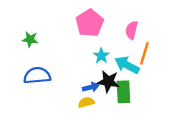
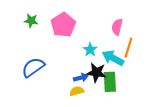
pink pentagon: (90, 23) -> (63, 25), moved
green star: (30, 39) -> (31, 21), moved
blue semicircle: (37, 76) -> (33, 67), turned -30

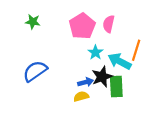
pink pentagon: (63, 25) -> (82, 26), moved
pink semicircle: (117, 27) -> (109, 24), moved
black star: (96, 72) -> (102, 77), turned -30

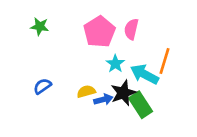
blue semicircle: (35, 71) -> (42, 86), size x0.6
green rectangle: (116, 87) -> (141, 105), turned -30
yellow semicircle: (81, 96) -> (86, 91), moved

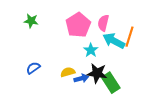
orange line: (164, 61) -> (129, 37), moved
cyan arrow: (145, 74) -> (114, 41), moved
black star: (123, 93) -> (97, 73), turned 30

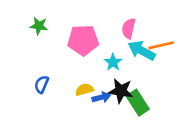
pink pentagon: (78, 25) -> (83, 40), moved, turned 30
orange line: (129, 37) -> (161, 45), turned 60
blue semicircle: (33, 68) -> (42, 84), turned -32

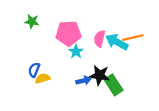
pink semicircle: (129, 28) -> (100, 39), moved
cyan star: (113, 62) -> (76, 52), moved
yellow semicircle: (84, 90) -> (43, 78), moved

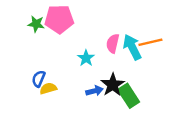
pink pentagon: (68, 33) -> (59, 19), moved
cyan arrow: (117, 42) -> (132, 47), turned 35
black star: (100, 75) -> (113, 85), turned 30

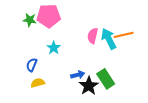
cyan star: (86, 58) -> (54, 48), moved
black star: (113, 85) -> (89, 86), moved
yellow semicircle: (48, 88) -> (38, 83), moved

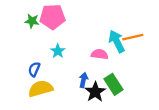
pink semicircle: (93, 36) -> (100, 54), moved, turned 84
blue arrow: (78, 75) -> (83, 80), turned -64
yellow semicircle: (38, 83) -> (41, 89), size x1.6

